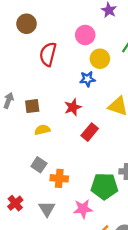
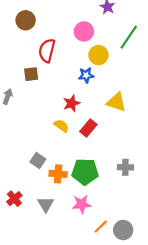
brown square: (32, 106) -> (31, 74), moved
yellow semicircle: (42, 130) -> (61, 126), moved, turned 48
green pentagon: (104, 186) -> (85, 172), moved

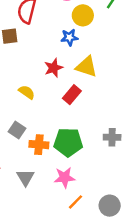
yellow triangle: (116, 102) -> (86, 67), moved
yellow semicircle: (61, 126) -> (27, 92), moved
orange line: (101, 227) -> (75, 202), moved

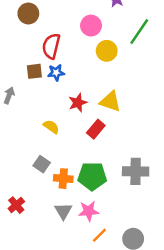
blue star: (69, 37) -> (56, 73), moved
gray cross: (112, 137) -> (136, 171), size x1.5
gray triangle: (26, 178) -> (63, 211), moved

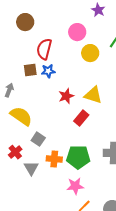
yellow semicircle: (51, 127) -> (21, 116), moved, size x1.6
gray square: (42, 164) -> (38, 139), moved
red cross: (16, 205) -> (15, 152), moved
gray triangle: (63, 211) -> (31, 168), moved

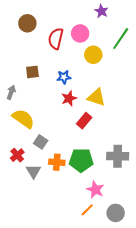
red semicircle: (44, 49) -> (56, 39), moved
blue star: (48, 71) -> (64, 77), moved
pink star: (75, 186) -> (95, 190), moved, turned 30

